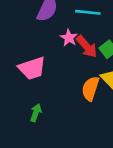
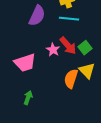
pink star: (69, 38) -> (53, 50), moved

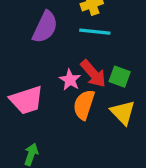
green square: (85, 48) -> (120, 77), turned -32
orange semicircle: (71, 79) -> (84, 105), moved

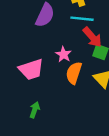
red arrow: (93, 74) -> (92, 37), moved

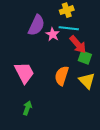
pink star: (63, 54) -> (53, 34), moved
pink trapezoid: (31, 69) -> (24, 73), turned -100

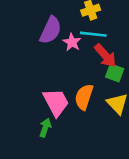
pink trapezoid: (24, 73) -> (56, 102), moved
green arrow: (27, 108) -> (45, 128), moved

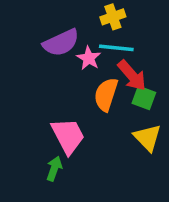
purple semicircle: (51, 30) -> (61, 43), turned 40
orange semicircle: (84, 97) -> (106, 94), moved

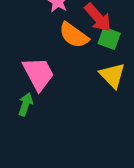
orange semicircle: (106, 94) -> (74, 35), turned -72

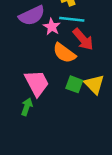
green square: (109, 38) -> (74, 84), moved

